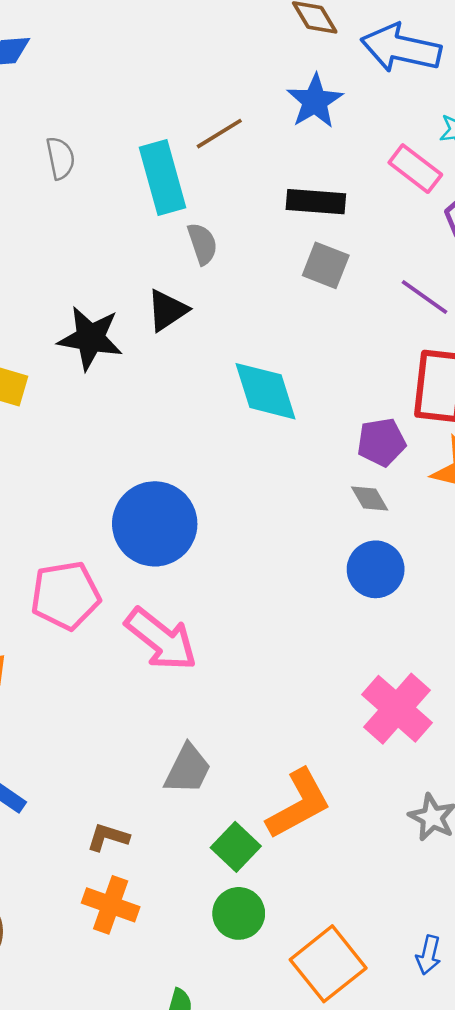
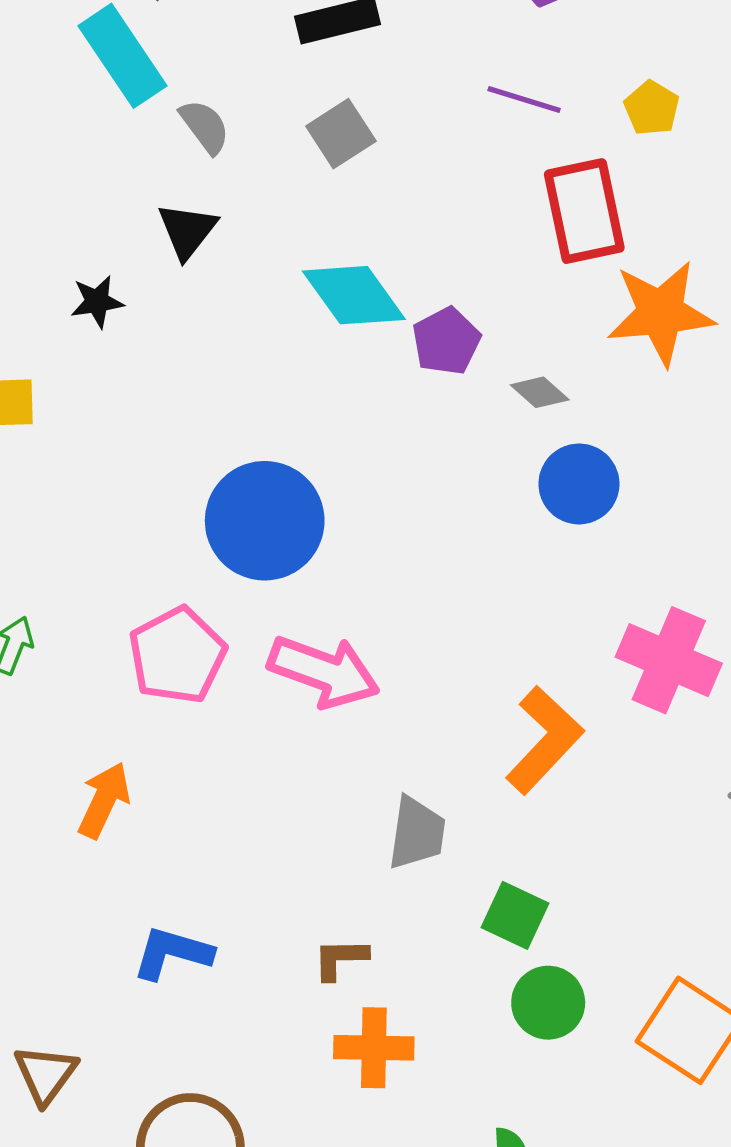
gray square: (326, 265) -> (341, 134), moved, turned -36
black star: (90, 338) -> (97, 302), size x0.6
purple pentagon: (381, 442) -> (446, 341), moved
orange L-shape: (299, 804) -> (544, 740), moved

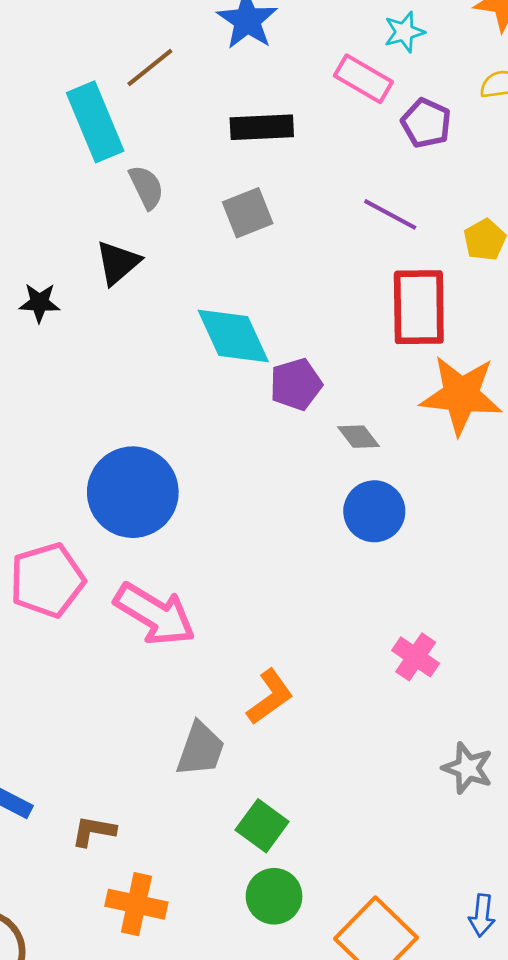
pink cross: (669, 660) -> (416, 657), size x0.6
orange L-shape: (544, 740) -> (270, 697), moved, size x0.7
brown L-shape: (340, 959) -> (94, 831), moved

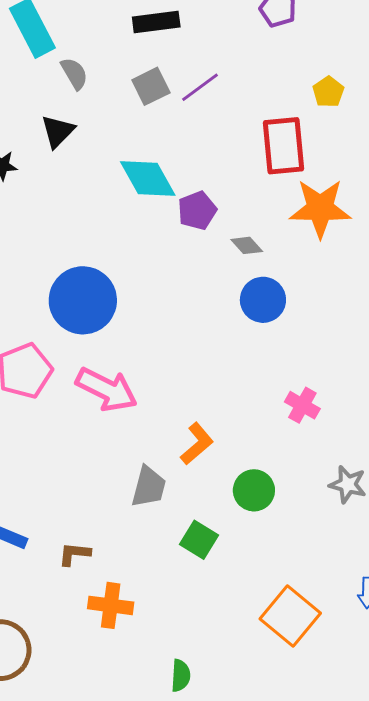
purple line: (390, 214) -> (200, 87), moved, turned -60
green circle: (274, 896) -> (254, 490), moved

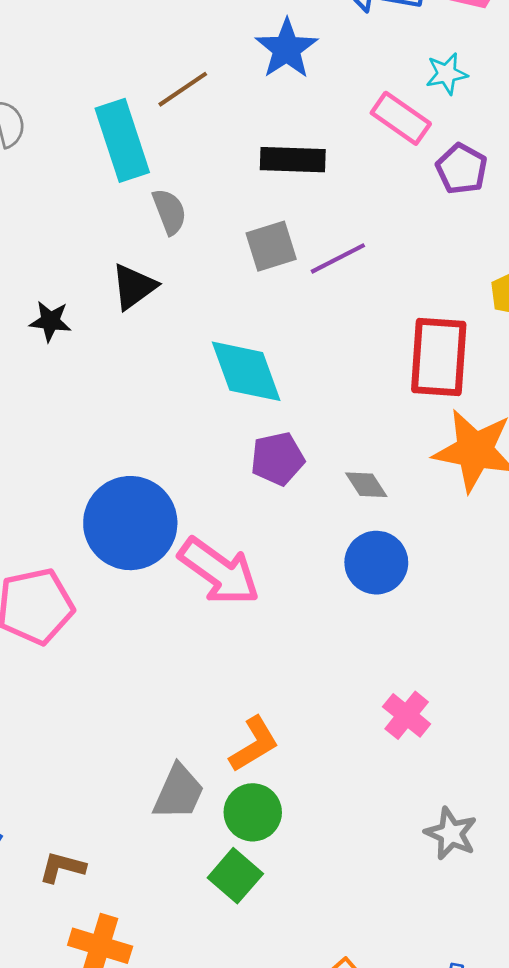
purple pentagon: (197, 210) -> (277, 459), moved
pink arrow: (107, 389) -> (219, 571), moved
green circle: (254, 490) -> (253, 812), moved

